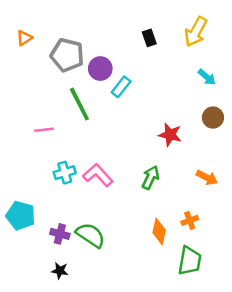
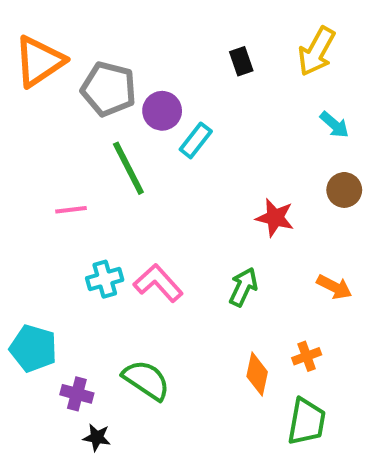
orange triangle: (24, 38) -> (39, 61), size x2.0
purple cross: (60, 234) -> (77, 394), moved

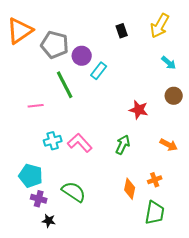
cyan pentagon: (33, 348) -> (31, 176), moved

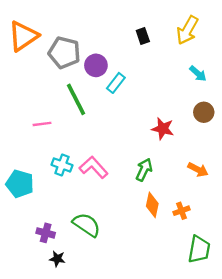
cyan cross: (53, 141) -> (62, 165), turned 36
cyan pentagon: (31, 176) -> (20, 184), moved
orange diamond: (130, 189) -> (152, 205), moved
green trapezoid: (155, 213) -> (199, 249), moved

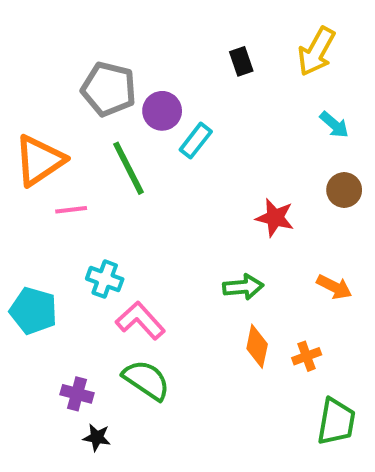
orange triangle: (23, 36) -> (39, 160), moved
pink L-shape: (94, 167) -> (140, 321), moved
green arrow: (144, 170) -> (243, 287), turned 60

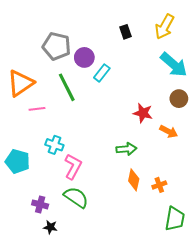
cyan arrow: (334, 125) -> (174, 65), size x1.8
orange arrow: (334, 287) -> (169, 131), moved
pink L-shape: (140, 321) -> (73, 166), turned 70

